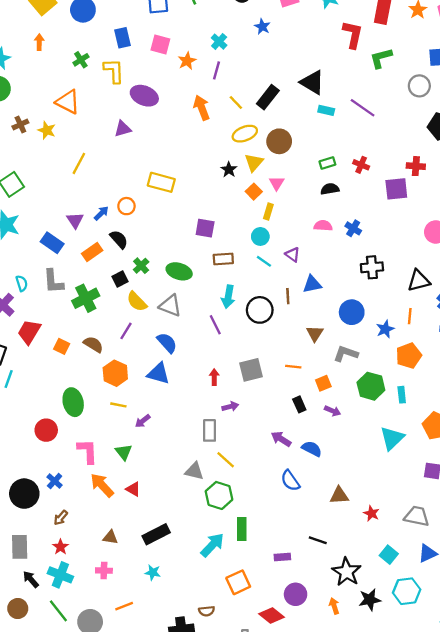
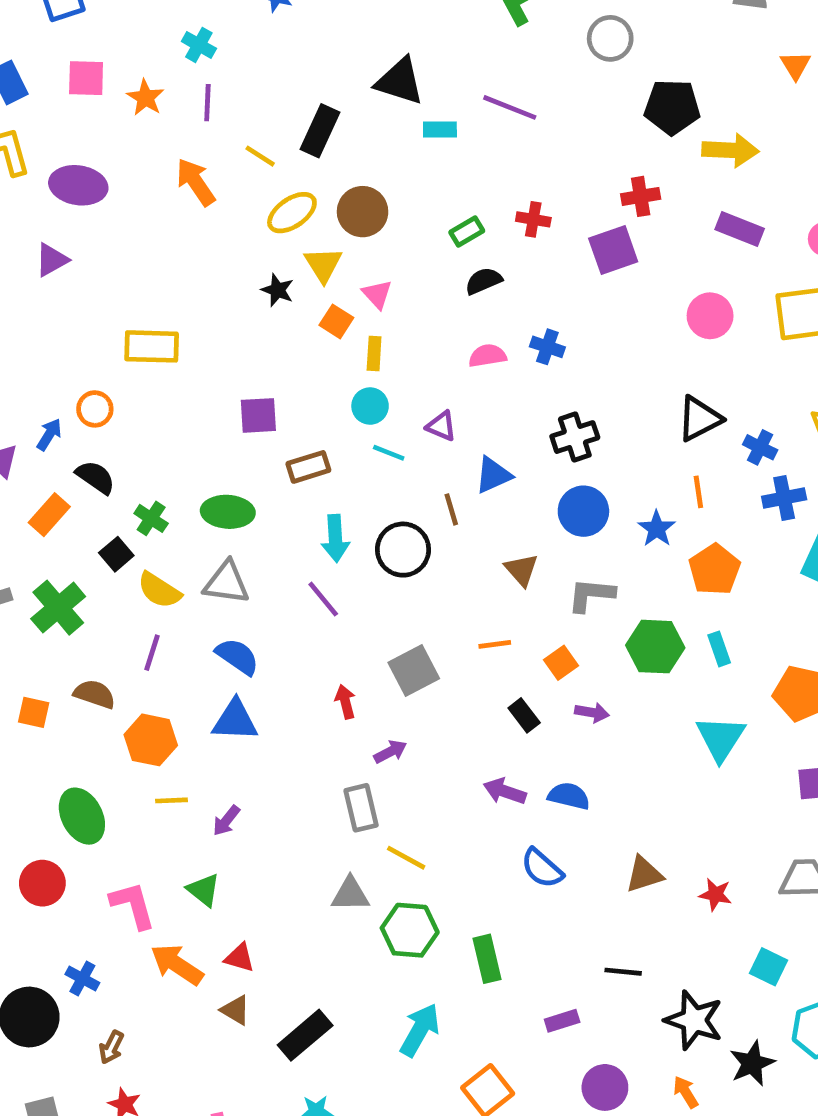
black cross: (372, 267) -> (575, 437), moved
green rectangle: (242, 529) -> (487, 959), moved
brown triangle: (110, 537) -> (235, 1010), moved, turned 35

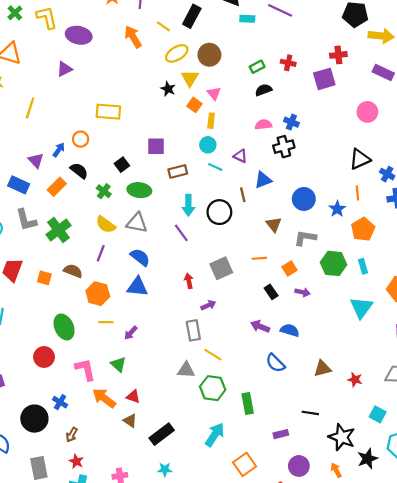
black cross: (575, 437) -> (284, 147), moved
black square: (116, 554) -> (122, 165), moved

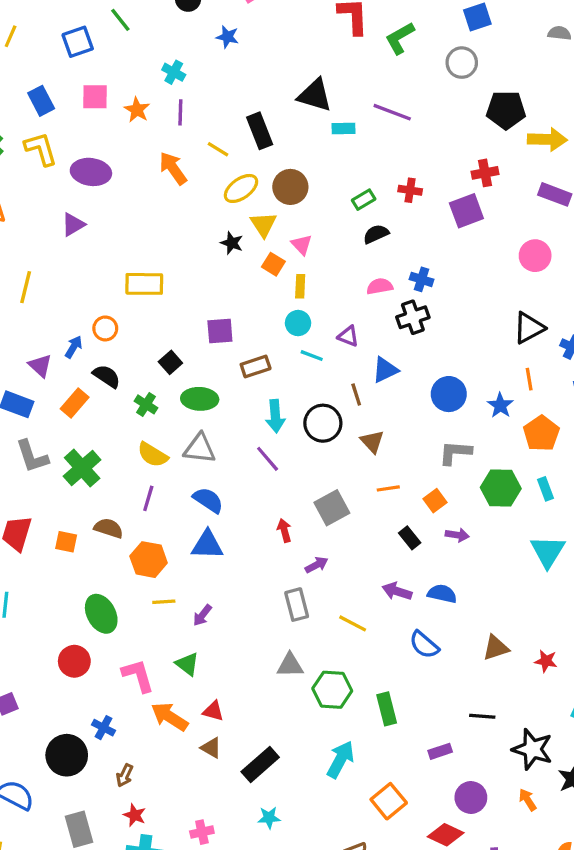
black rectangle: (192, 16) -> (260, 131), turned -45
brown triangle: (274, 224) -> (372, 441), moved
yellow line: (213, 355) -> (353, 623), moved

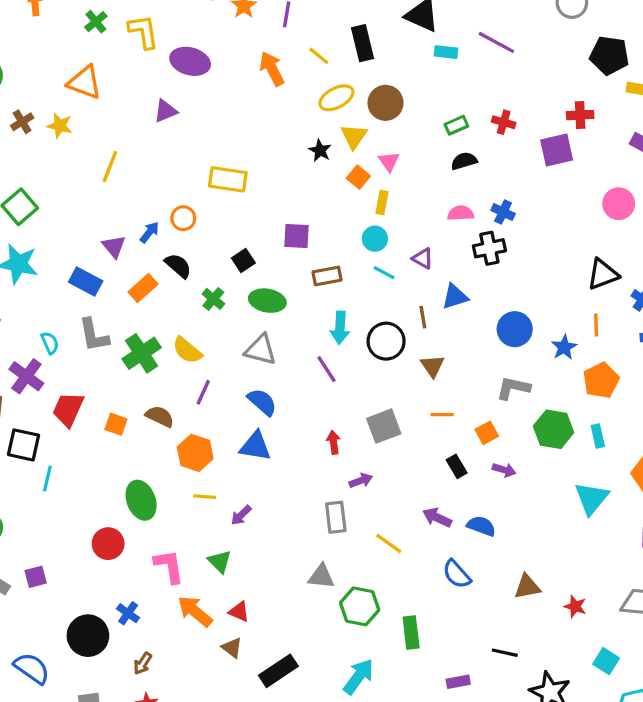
yellow semicircle: (153, 455) -> (187, 350), moved

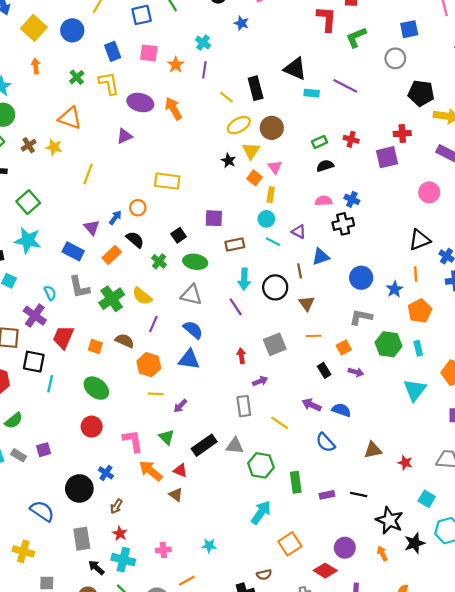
orange arrow: (272, 69) -> (173, 109), moved
green ellipse: (141, 500) -> (96, 388), moved, turned -30
black rectangle: (278, 671) -> (204, 445), moved
purple rectangle: (458, 682) -> (327, 495), moved

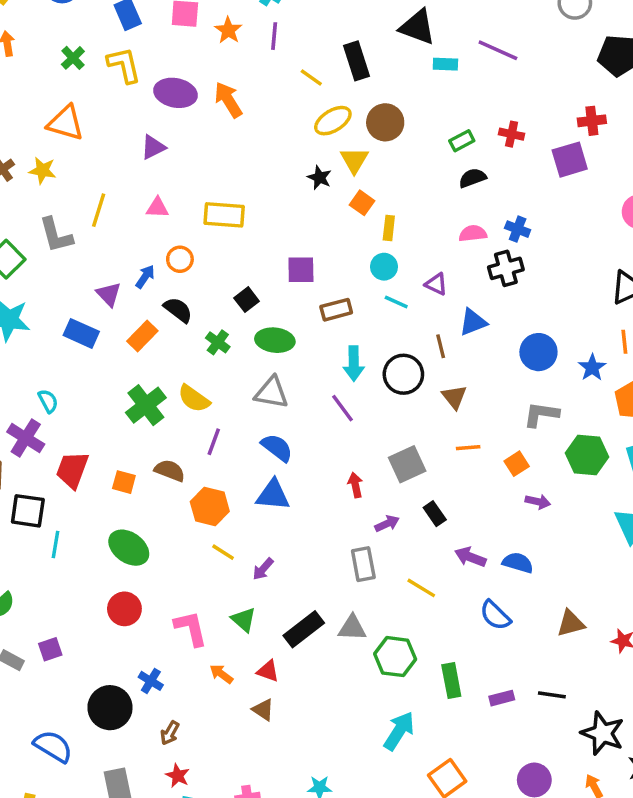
pink triangle: (275, 167) -> (157, 208), moved, turned -48
gray L-shape: (79, 287) -> (56, 235), moved
black rectangle: (324, 370) -> (435, 514), moved
yellow line: (156, 394) -> (223, 552), turned 32
orange arrow: (151, 471) -> (221, 674), size x0.6

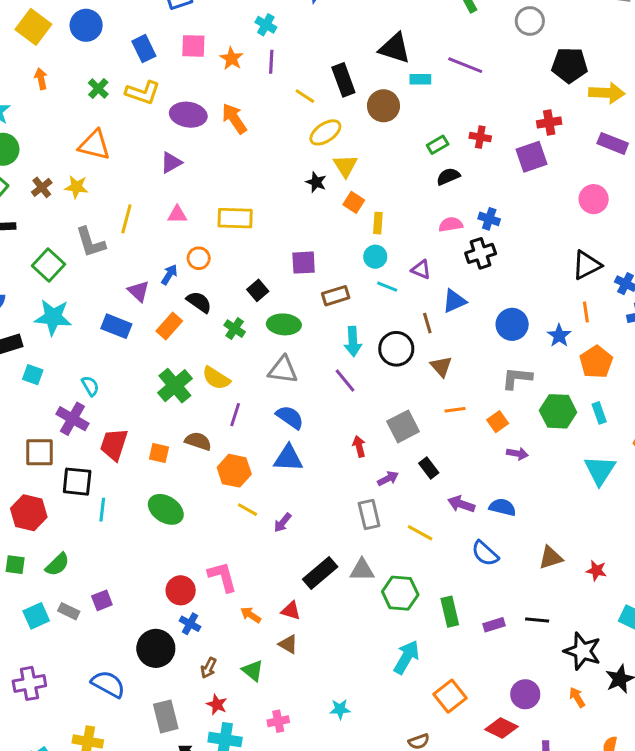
yellow L-shape: (124, 65) -> (143, 93), turned 124
brown circle: (385, 122) -> (383, 106), moved
red circle: (124, 609) -> (181, 590), moved
green triangle: (244, 620) -> (253, 671), moved

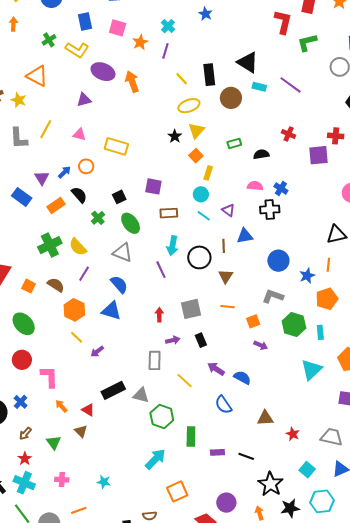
green rectangle: (438, 145) -> (234, 143), moved
green ellipse: (284, 324) -> (131, 223), turned 35
red circle: (181, 590) -> (22, 360), moved

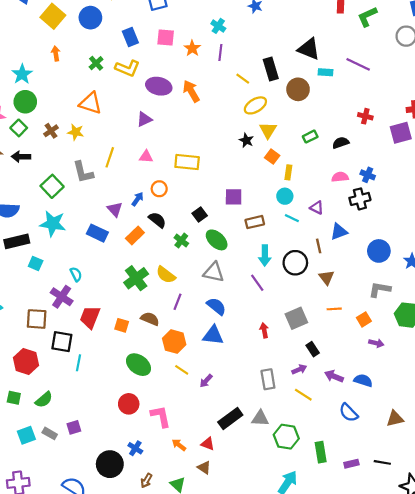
green ellipse: (24, 324) -> (139, 365), moved
purple arrow: (173, 340) -> (299, 369), moved

